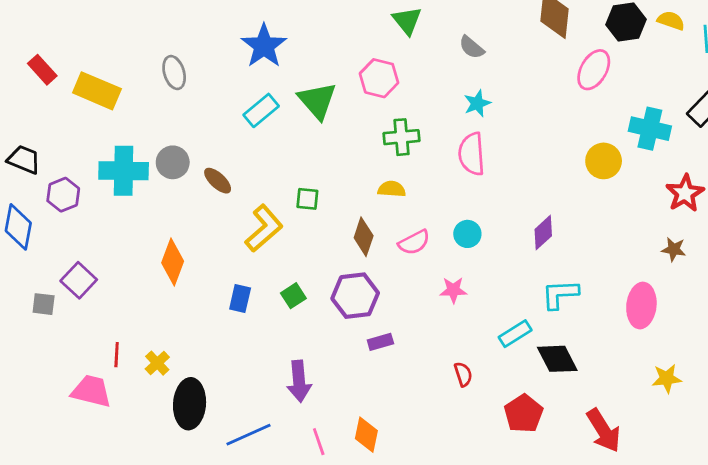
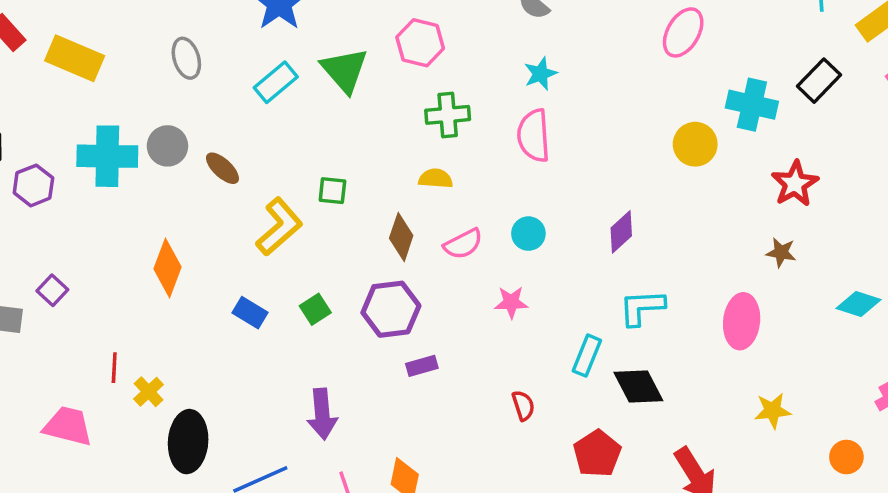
gray ellipse: (174, 73) -> (186, 58), moved
purple square: (79, 280) -> (52, 290), size x0.7
blue rectangle: (240, 298) -> (250, 313), turned -72
cyan rectangle: (515, 334) -> (587, 356), turned -36
red line: (117, 355) -> (114, 368), moved

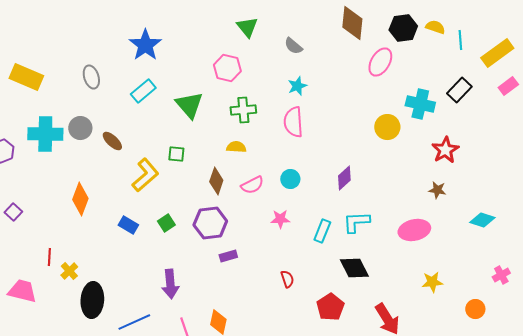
green triangle: (345, 70) -> (189, 105), moved
pink ellipse: (742, 321) -> (414, 230), turned 72
cyan rectangle: (587, 356) -> (322, 231), moved

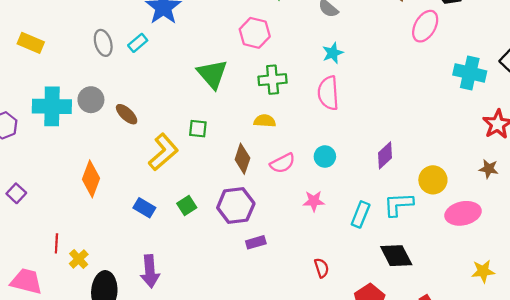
yellow rectangle: (26, 77) -> (31, 43), size x0.7
cyan rectangle: (143, 91) -> (138, 43), moved, size x0.7
yellow circle: (387, 127) -> (433, 180), moved
purple arrow: (170, 284) -> (150, 271), moved

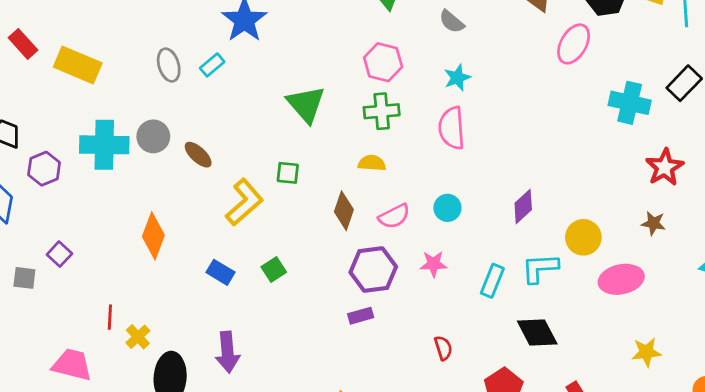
pink hexagon: (255, 33) -> (383, 62), moved
yellow rectangle: (31, 43) -> (78, 65), size x1.4
purple hexagon: (236, 206) -> (373, 270), moved

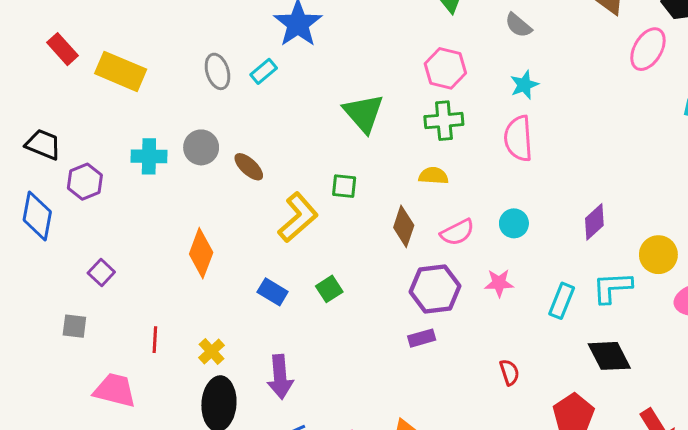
cyan cross: (104, 145) -> (149, 156), size x0.7
gray square: (24, 278) -> (74, 326), moved
yellow cross: (138, 337) -> (212, 351), moved

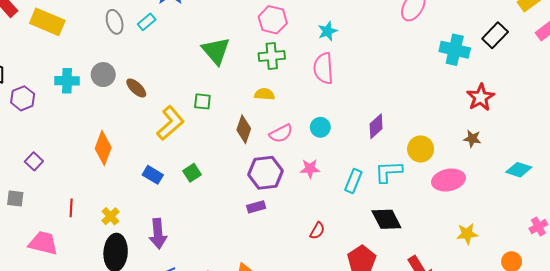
red semicircle: (509, 372) -> (317, 231), turned 48

